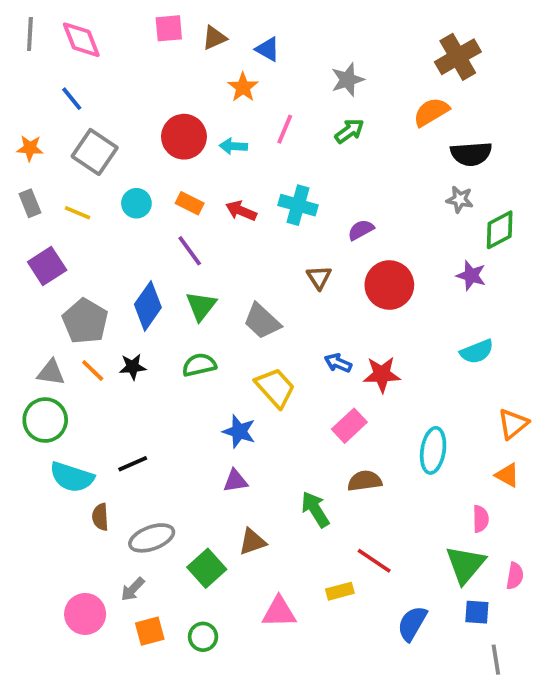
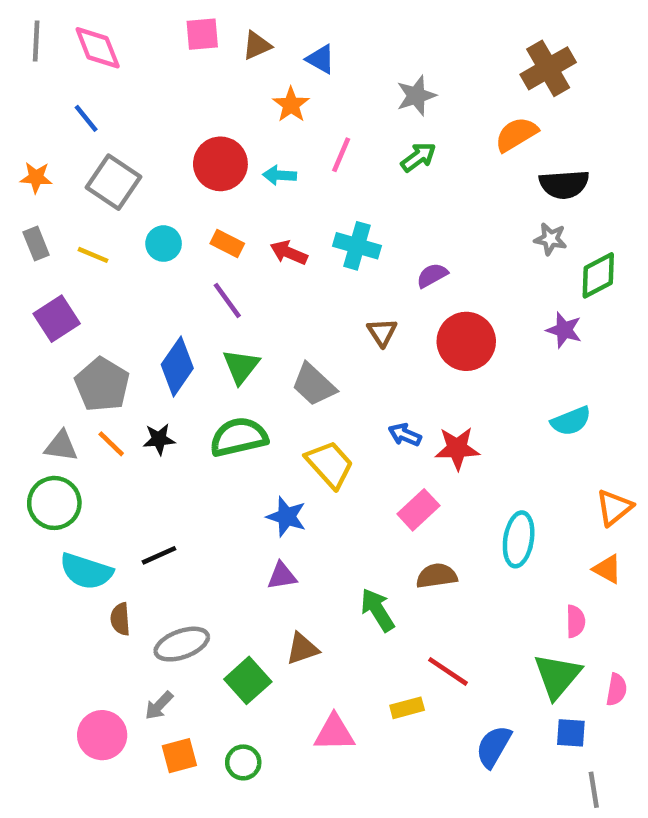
green semicircle: (199, 365) -> (239, 437), size x1.4

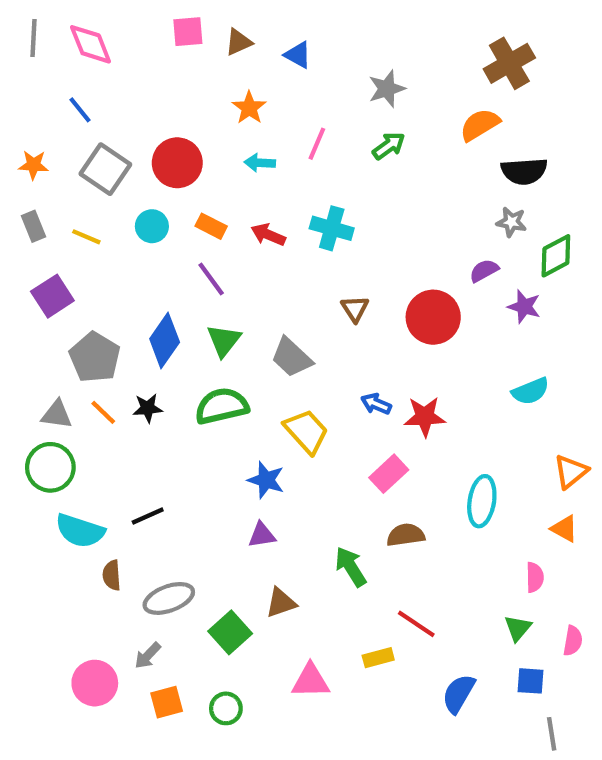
orange star: (291, 105) -> (249, 108), moved
red circle: (220, 164) -> (177, 163), moved
purple semicircle: (432, 275) -> (484, 271), moved
green triangle: (557, 676) -> (518, 628), size x0.6

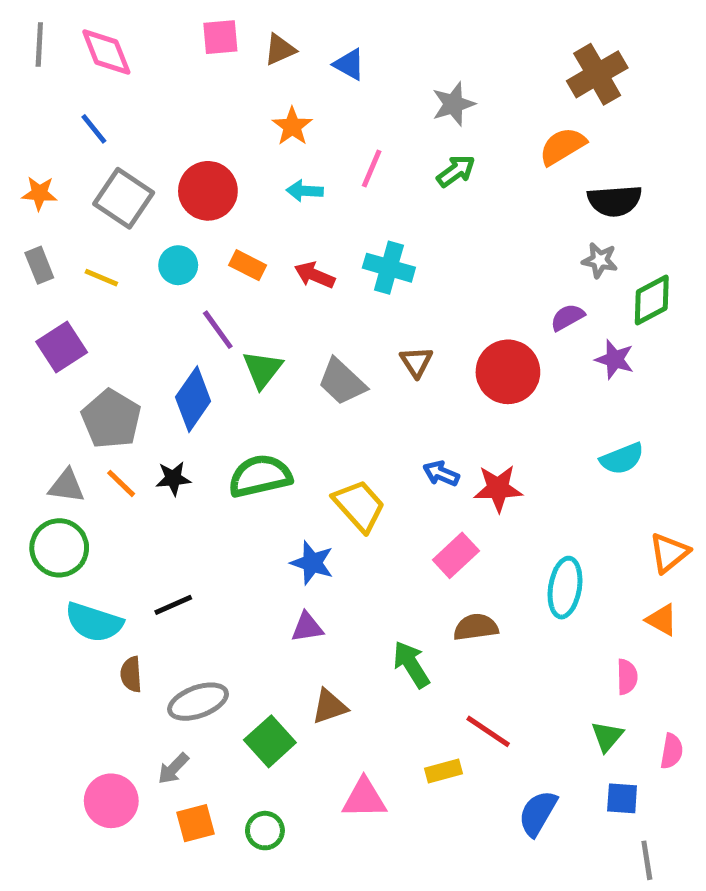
purple line: (211, 279) -> (218, 330), moved
green triangle: (224, 340) -> (262, 369), moved
gray trapezoid: (291, 357) -> (342, 382), moved

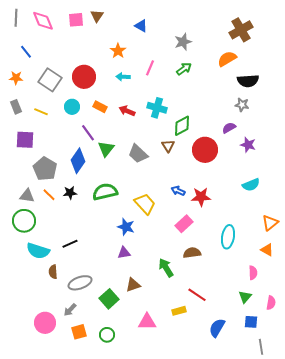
pink square: (220, 37) -> (76, 20), moved
brown triangle: (280, 49) -> (97, 16), moved, turned -32
blue line: (94, 129) -> (26, 52), moved
green diamond: (652, 300) -> (182, 126), moved
purple square: (62, 347) -> (25, 140), turned 36

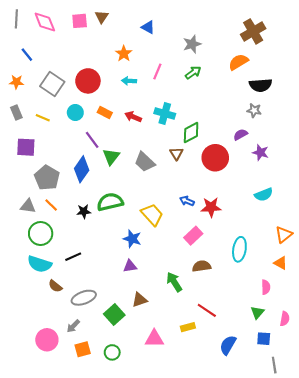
black star: (70, 193) -> (84, 211), moved
green circle: (24, 221) -> (41, 233), moved
brown semicircle: (53, 272) -> (55, 286), turned -48

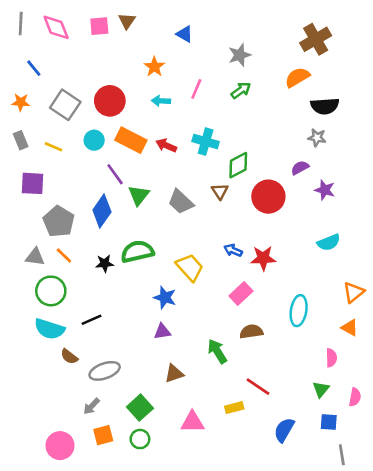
orange rectangle: (105, 112) -> (131, 140), size x1.6
green square: (114, 315) -> (140, 408), moved
pink circle: (47, 340) -> (60, 446), moved

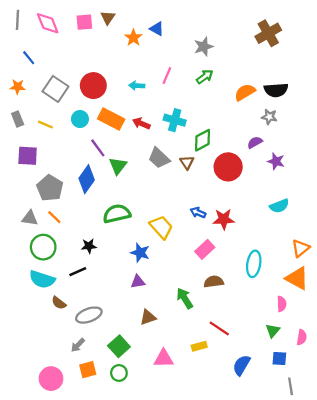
orange star: (154, 67) -> (133, 38), moved
orange semicircle: (297, 77) -> (245, 92), moved
gray trapezoid: (181, 202) -> (159, 158), moved
black star: (105, 263) -> (89, 246), moved
orange triangle: (350, 328) -> (297, 278), size x1.6

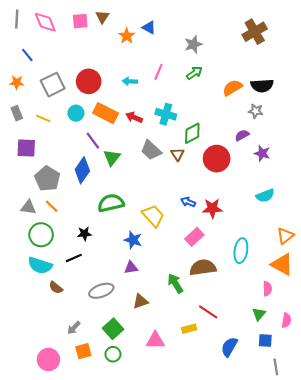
gray square: (55, 89) -> (53, 85), turned 30
brown semicircle: (214, 282) -> (203, 268), size x1.4
gray ellipse: (89, 315) -> (101, 291), moved

